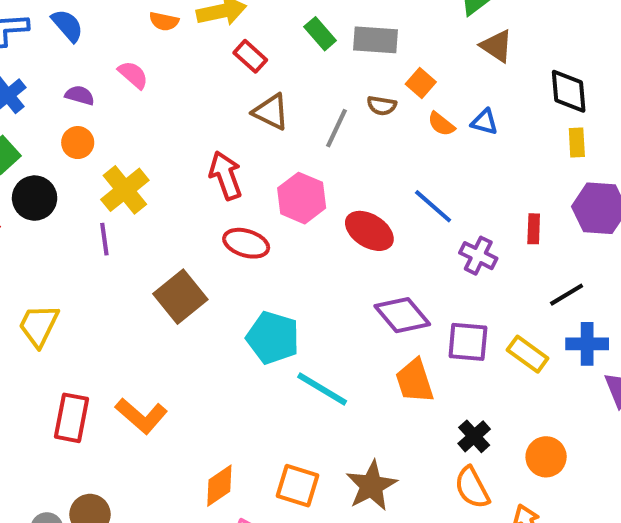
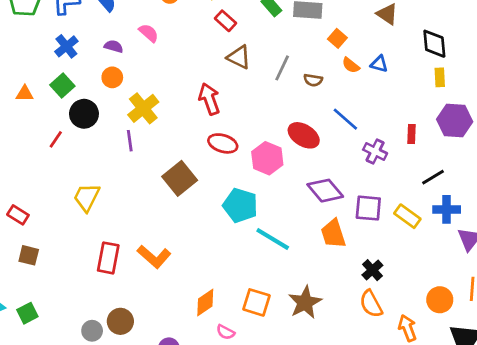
brown semicircle: (382, 106) -> (313, 80), moved
pink hexagon: (302, 198) -> (267, 158), moved
orange circle: (546, 457) -> (440, 300), moved

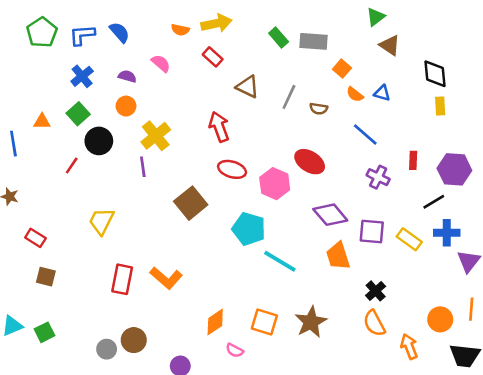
red rectangle: (225, 21) -> (213, 57), moved
blue line: (345, 119) -> (365, 134), moved
purple hexagon: (455, 121) -> (454, 169), moved

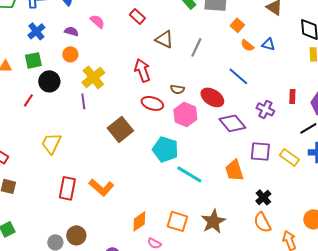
brown semicircle: (319, 109) -> (177, 89), moved
green square: (78, 114) -> (33, 60), turned 30
blue line: (365, 134) -> (238, 76), moved
purple diamond: (330, 215) -> (232, 123), moved

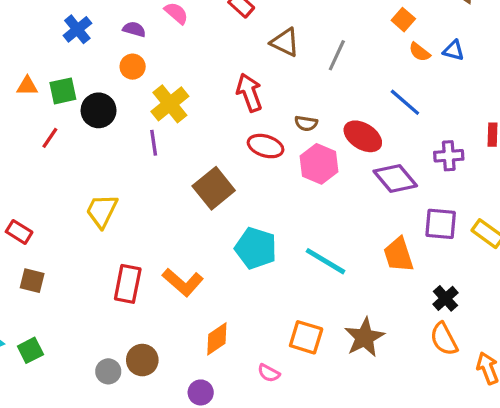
green square: (33, 60) -> (63, 91), moved
red line: (28, 100) -> (50, 138), moved
purple cross: (265, 109) -> (449, 156), turned -30
cyan pentagon: (165, 149) -> (256, 248), moved
orange diamond: (139, 221) -> (217, 339), moved

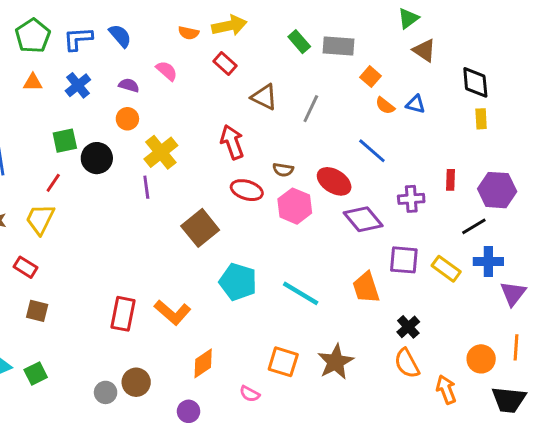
orange triangle: (27, 86) -> (33, 82), moved
yellow trapezoid: (102, 211) -> (40, 219), moved

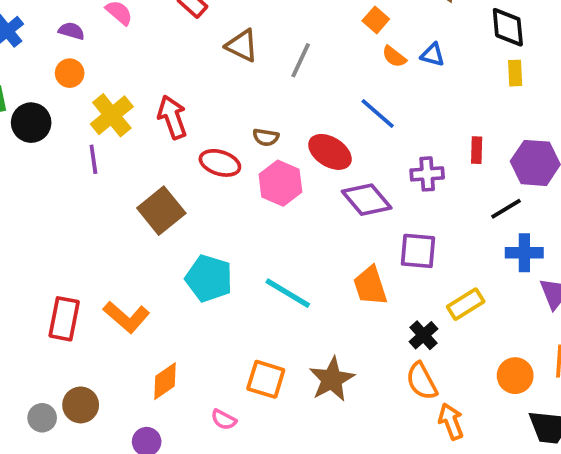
red arrow: (232, 142) -> (172, 117), moved
yellow rectangle: (446, 269) -> (466, 304), moved, turned -68
orange arrow: (446, 389) -> (451, 421), moved

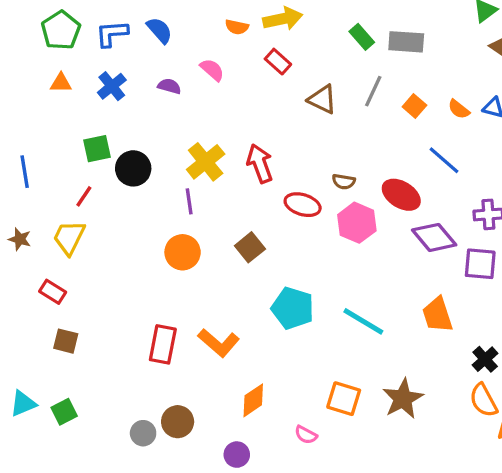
orange square: (376, 20) -> (414, 106), moved
gray line: (301, 60) -> (373, 91), moved
orange circle: (70, 73) -> (183, 252), moved, size x1.4
brown square: (161, 211) -> (250, 247), size x0.7
purple square: (418, 251) -> (480, 264), moved

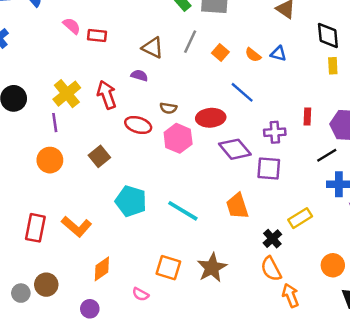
red rectangle: (278, 62) -> (97, 36), moved, turned -36
purple semicircle: (169, 86) -> (139, 75), moved
red ellipse: (401, 195) -> (211, 118), turned -36

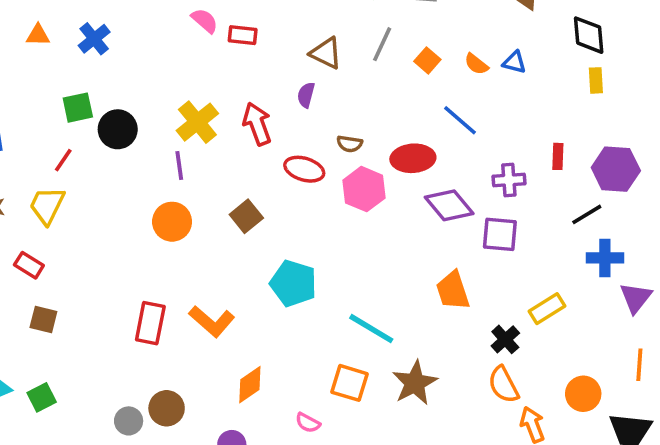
purple semicircle: (139, 75) -> (306, 95), turned -91
cyan line: (183, 211) -> (371, 329), moved
orange circle: (333, 265) -> (583, 394), moved

